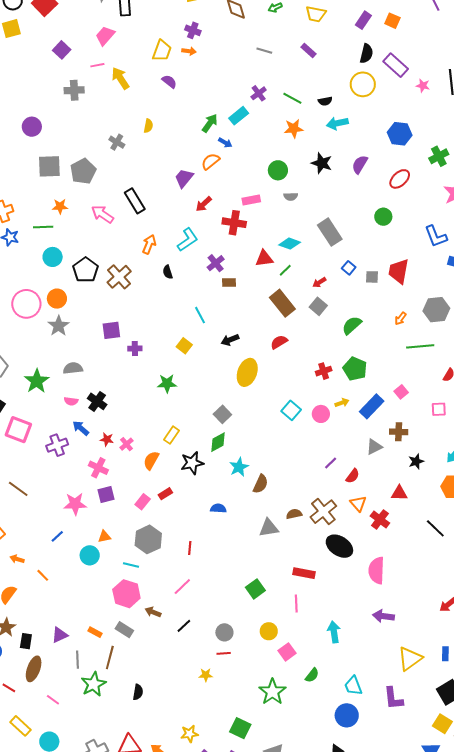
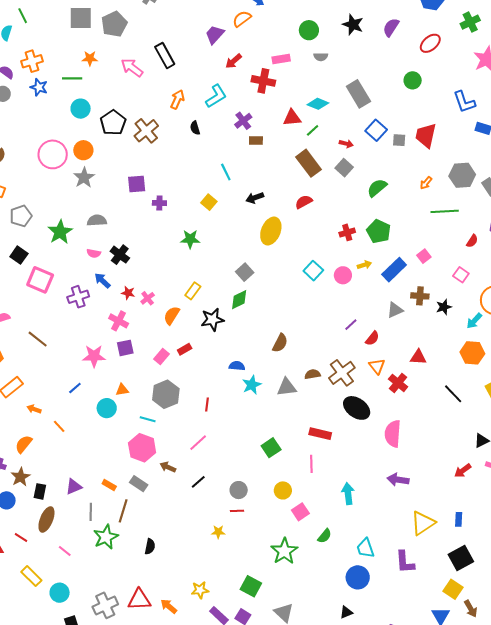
blue square: (349, 268) -> (376, 130), size x1.5
red arrow: (319, 282) -> (346, 144), turned -136
pink square: (439, 409) -> (461, 275), turned 35
black star: (416, 461) -> (444, 307), moved
cyan star: (239, 467) -> (252, 385), moved

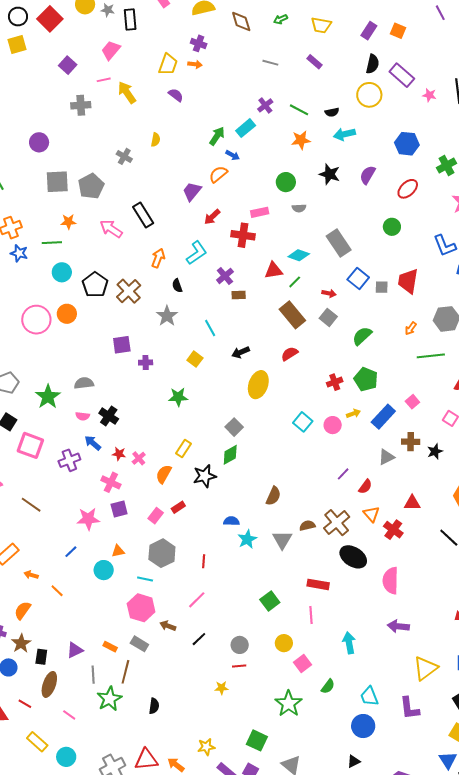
gray star: (84, 178) -> (167, 316), moved
gray triangle: (287, 387) -> (282, 540), turned -50

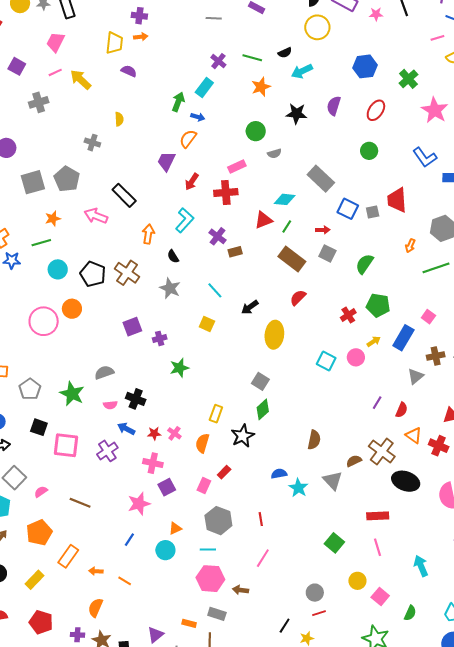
green star: (178, 397) -> (179, 368), moved
black line: (199, 639) -> (285, 626), moved

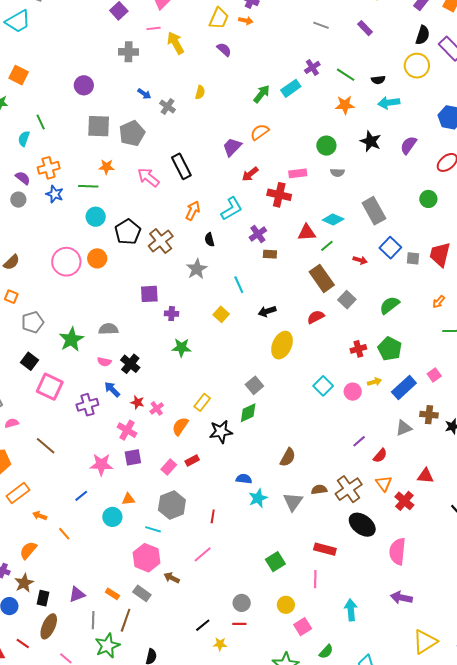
blue arrow: (198, 117) -> (144, 94), moved
gray square: (327, 254) -> (347, 300), moved

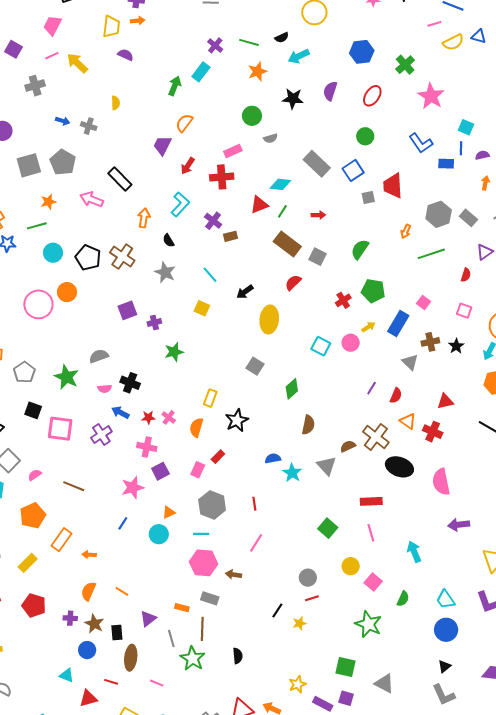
blue square: (390, 248) -> (353, 170), moved, turned 30
green diamond: (248, 413) -> (292, 389), moved
gray triangle: (404, 428) -> (410, 362), turned -36
orange line: (64, 534) -> (122, 591), moved

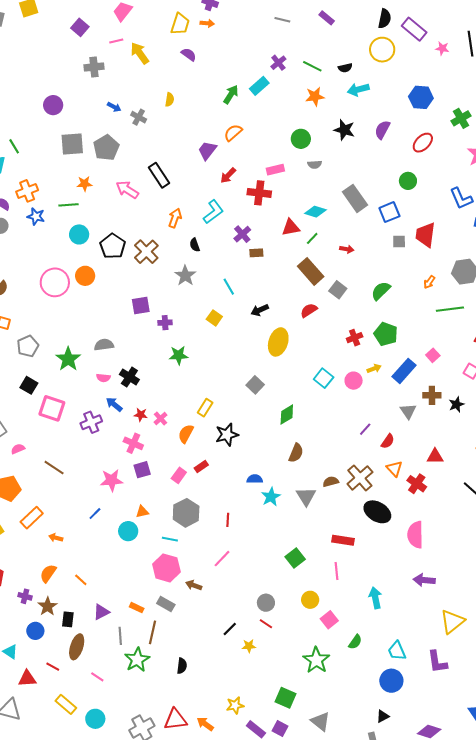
red line: (312, 598) -> (266, 624), turned 40

